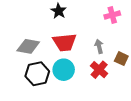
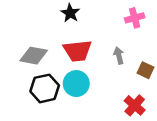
red cross: (99, 70) -> (135, 105), moved

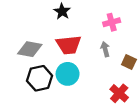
pink cross: (135, 18) -> (112, 22), moved

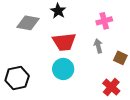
gray diamond: (30, 49) -> (28, 23), moved
black hexagon: (40, 78) -> (17, 78), moved

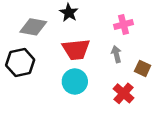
black hexagon: (17, 78) -> (20, 62), moved
red cross: (111, 87) -> (124, 93), moved

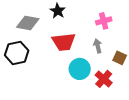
cyan circle: (75, 81) -> (80, 69), moved

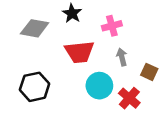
pink cross: (104, 21) -> (112, 26), moved
black hexagon: (17, 53) -> (35, 87), moved

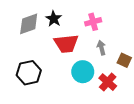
black star: (72, 13) -> (54, 19), moved
gray diamond: (35, 28) -> (29, 24), turned -30

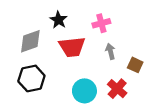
gray diamond: (29, 24) -> (30, 41), moved
cyan circle: (83, 72) -> (84, 91), moved

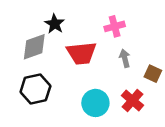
black star: (59, 20) -> (55, 24), moved

